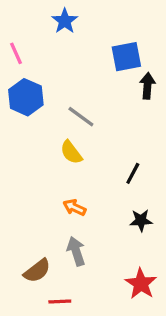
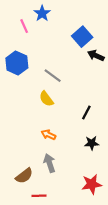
pink line: (16, 53) -> (24, 26), moved
blue square: (126, 57) -> (82, 37), turned -30
black arrow: (147, 86) -> (96, 56), turned -70
red star: (141, 284) -> (92, 184), turned 30

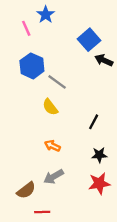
blue hexagon: (17, 63) -> (32, 66), moved
gray arrow: (49, 163) -> (54, 177), turned -102
red star: (92, 184) -> (99, 183), moved

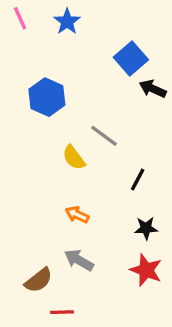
pink line: (26, 28) -> (20, 18), moved
gray line: (57, 82) -> (104, 136), moved
gray arrow: (54, 177) -> (79, 260), turned 60
red star: (99, 183) -> (146, 270), turned 30

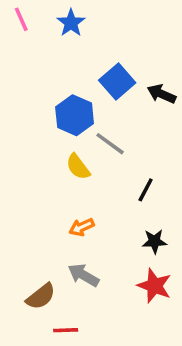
blue square: (131, 59) -> (117, 82), moved
blue hexagon: (47, 97) -> (75, 115), moved
orange arrow: (77, 215) -> (82, 227), turned -50

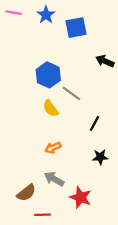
pink line: (21, 19) -> (14, 13), turned -56
blue square: (117, 82) -> (76, 28), moved, turned 30
red star: (154, 286) -> (81, 197), moved

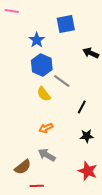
blue star: (46, 15) -> (37, 40), moved
red star: (81, 197) -> (88, 171), moved

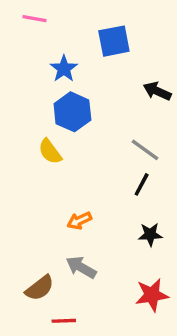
pink line: (12, 11) -> (34, 19), moved
gray line: (62, 81) -> (145, 150), moved
yellow semicircle: (44, 94) -> (50, 152), moved
red star: (88, 171) -> (152, 295), turned -30

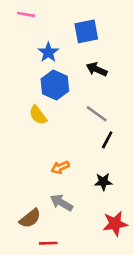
black arrow: (157, 91) -> (97, 69), moved
gray line: (145, 150) -> (97, 114), moved
black star: (150, 234) -> (103, 182), moved

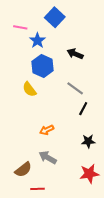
pink line: (26, 14) -> (20, 27), moved
blue square: (86, 31) -> (55, 17), moved, turned -36
black star: (103, 182) -> (88, 141), moved

